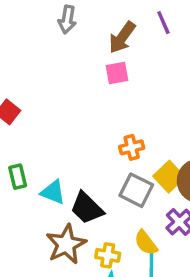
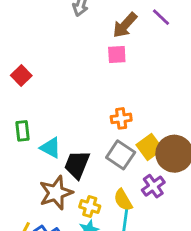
purple line: (163, 23) -> (161, 17), turned -30
black trapezoid: (87, 208) -> (77, 165), turned 60

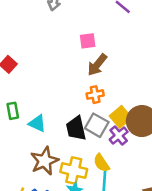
brown arrow: (125, 25) -> (97, 65), moved
black trapezoid: (77, 165) -> (76, 128), moved, turned -30
purple cross: (153, 186) -> (119, 136), moved
yellow cross: (90, 207) -> (74, 171), size x1.5

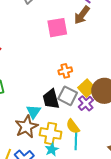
pink square: (88, 41) -> (57, 28), size x1.5
brown arrow: (97, 65) -> (82, 15), moved
cyan triangle: (37, 123) -> (33, 112), moved, turned 42

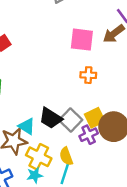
orange cross: (65, 71) -> (88, 75), moved
black trapezoid: (51, 99) -> (51, 118), turned -60
cyan triangle: (33, 112) -> (27, 126), turned -49

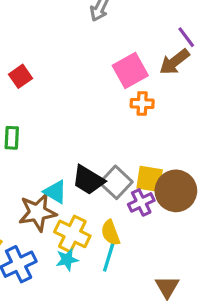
pink square: (82, 40) -> (130, 70), turned -35
orange cross: (88, 75) -> (142, 104), moved
yellow square: (95, 118) -> (150, 179), turned 36

